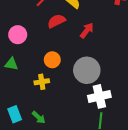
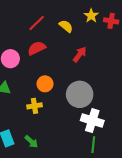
red semicircle: (56, 21) -> (37, 48), moved
white cross: (99, 96) -> (92, 121), turned 30

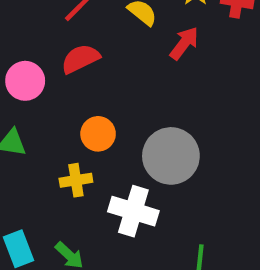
red arrow: (80, 54) -> (184, 43), moved
white cross: (92, 121) -> (133, 211), moved

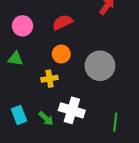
red semicircle: (80, 59) -> (62, 22), moved
white cross: (133, 211) -> (72, 110), moved

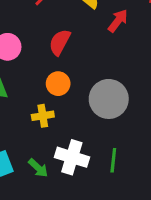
red semicircle: (62, 22) -> (60, 42), turned -36
green line: (115, 122) -> (113, 160), moved

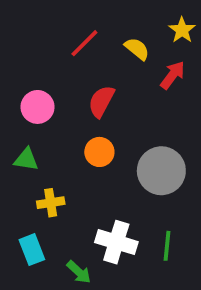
yellow cross: (43, 116) -> (51, 203), moved
green arrow: (38, 168) -> (79, 272), moved

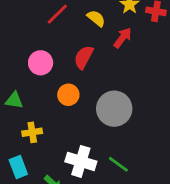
red semicircle: (101, 101) -> (84, 57), moved
pink circle: (38, 107) -> (41, 63), moved
green line: (167, 246) -> (118, 164), turned -60

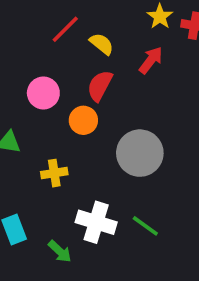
yellow semicircle: (96, 18) -> (102, 44), moved
orange circle: (68, 95) -> (83, 120), moved
yellow cross: (32, 132) -> (54, 173), moved

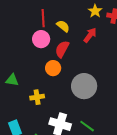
red line: (65, 29) -> (43, 18), turned -48
pink circle: (43, 93) -> (41, 39), moved

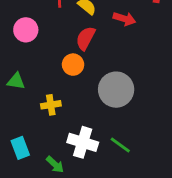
red arrow: (90, 35) -> (124, 19), turned 70
pink circle: (41, 39) -> (26, 30), moved

